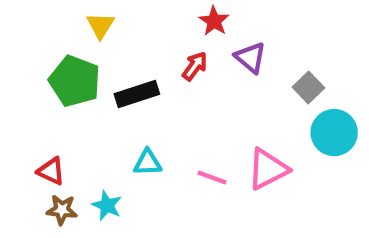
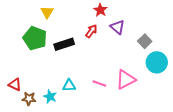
cyan triangle: (148, 163) -> (69, 86), moved
red triangle: (51, 171) -> (15, 85), moved

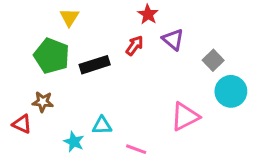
pink line: (99, 84) -> (136, 149), moved
brown star: (29, 99) -> (43, 102), moved

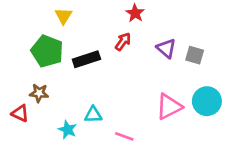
purple triangle: (173, 40) -> (166, 48), moved
gray square: (213, 60) -> (195, 55), turned -30
cyan circle: (231, 91) -> (207, 101), moved

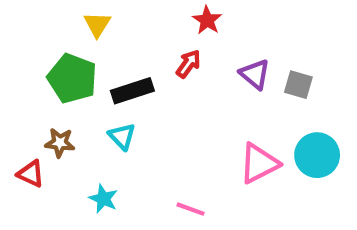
cyan triangle: (93, 115) -> (122, 136), moved, turned 48

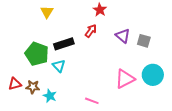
green pentagon: (72, 78) -> (37, 54), moved
brown star: (60, 143) -> (33, 87), moved
red triangle: (31, 174) -> (15, 84), turned -40

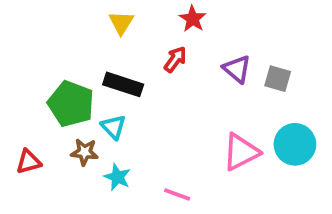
yellow triangle: (47, 12) -> (121, 23), moved
black rectangle: (64, 44) -> (123, 84), turned 36
brown star: (33, 87) -> (84, 152), moved
cyan star: (50, 96) -> (117, 177), moved

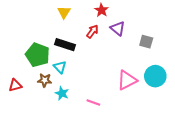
purple triangle: (237, 69) -> (118, 28), moved

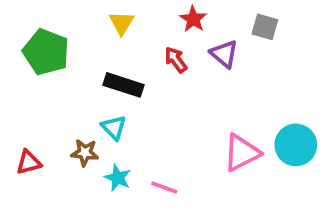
red arrow: (92, 31) -> (176, 60), turned -72
gray square: (146, 42) -> (265, 27), moved
green pentagon: (38, 55) -> (46, 52), moved
pink line: (93, 103) -> (164, 188), moved

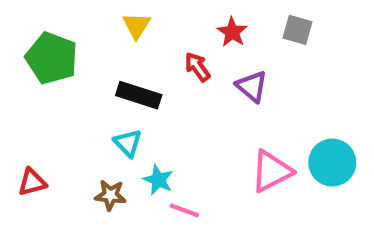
red star: (193, 19) -> (232, 32), moved
purple triangle: (224, 54) -> (252, 86), moved
brown star: (85, 153) -> (110, 195), moved
cyan star: (118, 178) -> (158, 180), moved

